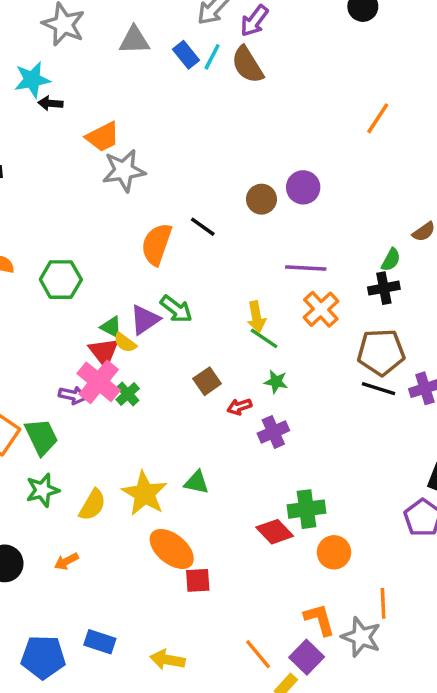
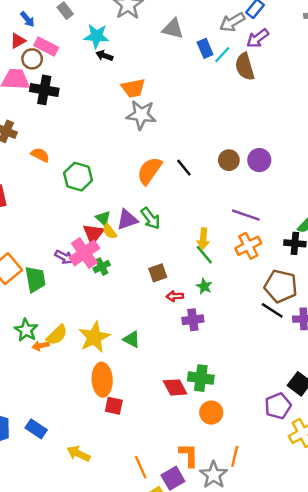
green star: (42, 490) -> (26, 330), moved, turned 30
orange ellipse: (172, 549) -> (102, 380), turned 32
orange arrow: (66, 561) -> (41, 346), moved

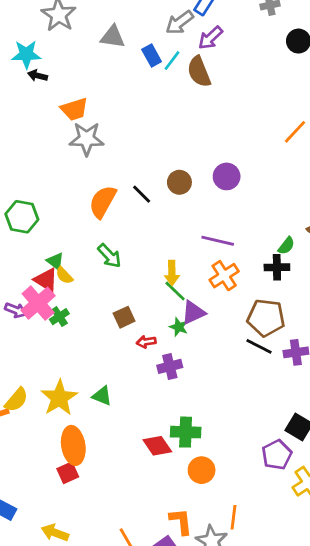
brown circle: (229, 160) -> (179, 182), moved
purple triangle: (127, 220) -> (193, 313), moved
red triangle: (93, 234) -> (46, 280), turned -30
red square: (114, 406) -> (68, 473), moved, turned -30

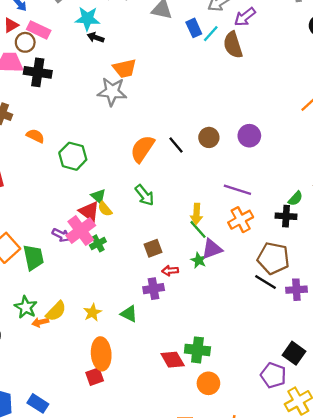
gray star: (87, 139) -> (112, 92), moved
purple cross: (170, 366) -> (154, 289), moved
yellow star: (59, 398) -> (92, 312), size x0.6
purple pentagon: (277, 455) -> (273, 375), turned -30

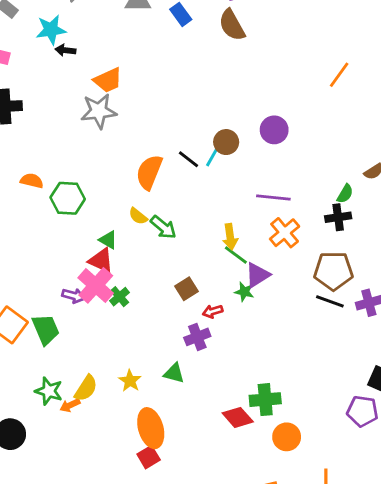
cyan line: (211, 34) -> (213, 156), moved
orange semicircle: (35, 136) -> (32, 181), moved
yellow semicircle: (105, 209) -> (138, 216), moved

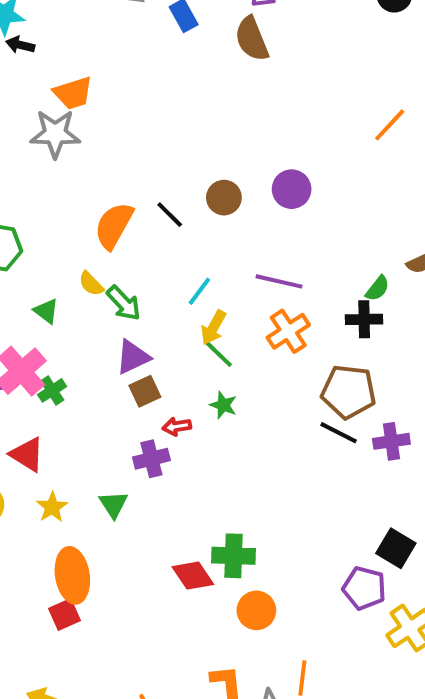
cyan line: (213, 156) -> (199, 291), moved
yellow arrow: (230, 237) -> (213, 328), turned 30
red triangle: (101, 261) -> (27, 454), moved
purple triangle: (257, 275) -> (133, 357), moved
green triangle: (174, 373) -> (114, 504), turned 35

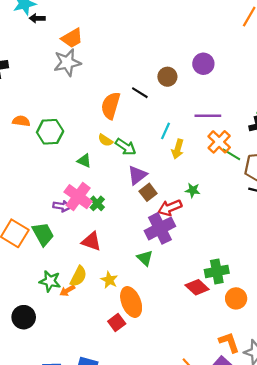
green line: (218, 353) -> (231, 154), moved
red arrow: (177, 426) -> (170, 208), size x1.5
purple cross: (151, 459) -> (160, 228), size x1.5
yellow star: (52, 507) -> (109, 280), moved
red square: (64, 614) -> (117, 322), moved

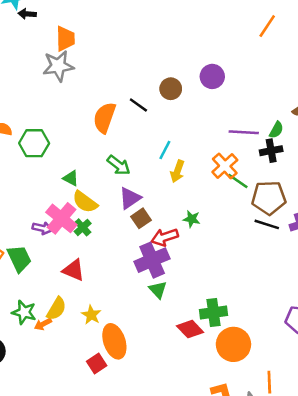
orange trapezoid: (72, 38) -> (65, 39), turned -65
purple line: (208, 116) -> (244, 132), moved
yellow semicircle: (105, 140) -> (85, 202), moved, size x1.5
green triangle: (145, 258) -> (158, 290), moved
orange circle: (236, 298) -> (233, 344), size x1.4

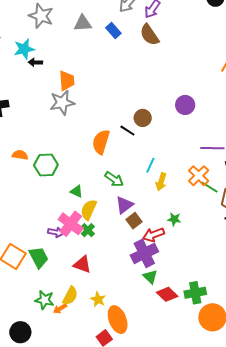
brown circle: (171, 89) -> (143, 118), moved
yellow semicircle: (85, 202) -> (89, 210), turned 80
red diamond: (190, 329) -> (167, 294), moved

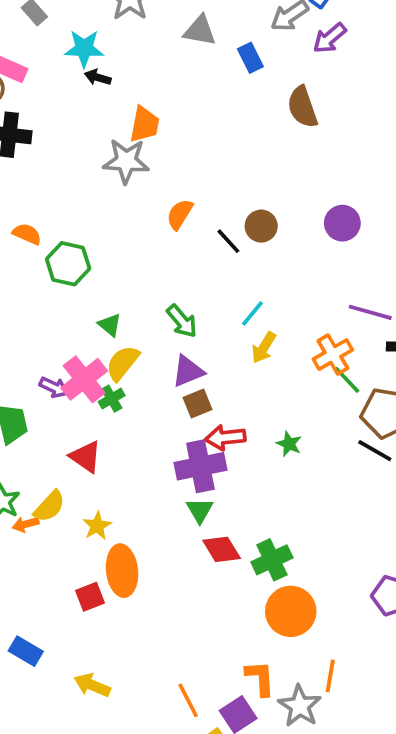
brown semicircle: (149, 35) -> (302, 107), moved
orange semicircle: (101, 142) -> (180, 214), moved, size x0.7
green star: (174, 219) -> (289, 444), moved
green cross: (195, 293) -> (272, 560), turned -30

